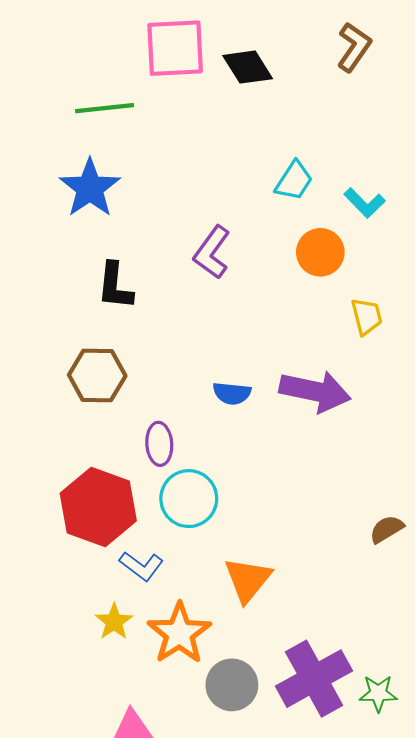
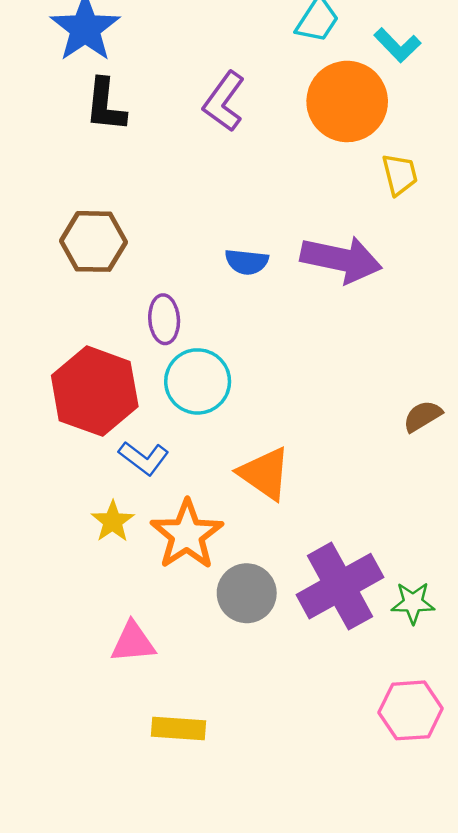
orange circle: (320, 252) -> (347, 101), size x1.5
black L-shape: (115, 286) -> (105, 105), moved
orange triangle: (248, 580) -> (265, 474), turned -34

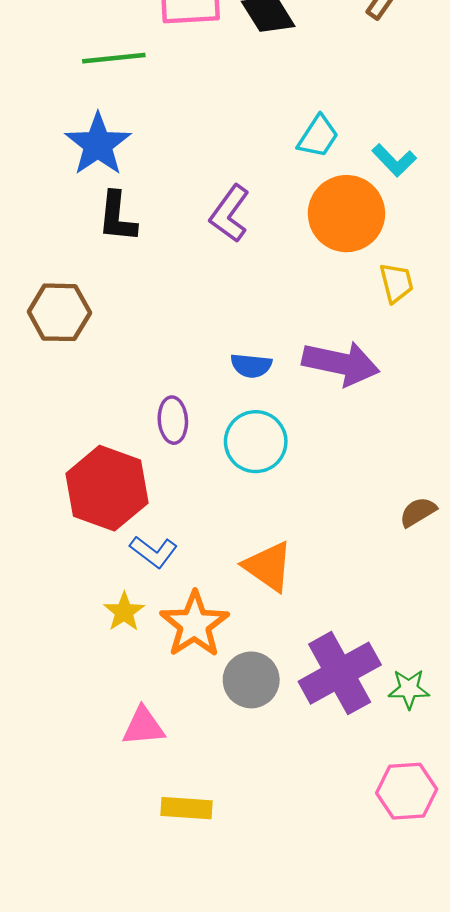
brown hexagon: (94, 241) -> (59, 312), moved
cyan circle: (198, 381) -> (256, 442), moved

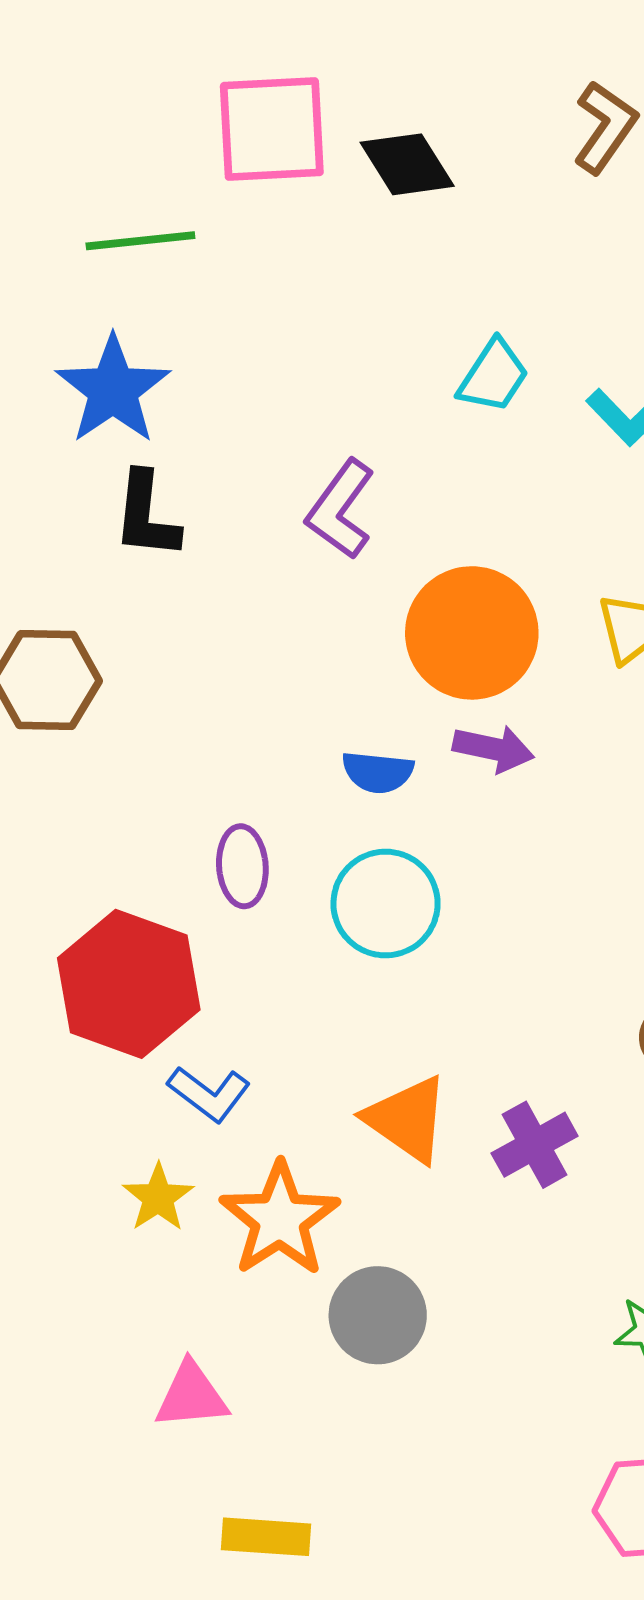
orange circle: (346, 214) -> (472, 633), moved
purple arrow: (341, 363) -> (493, 749), moved, size x0.6
purple cross: (340, 673) -> (535, 1145), moved, size x0.6

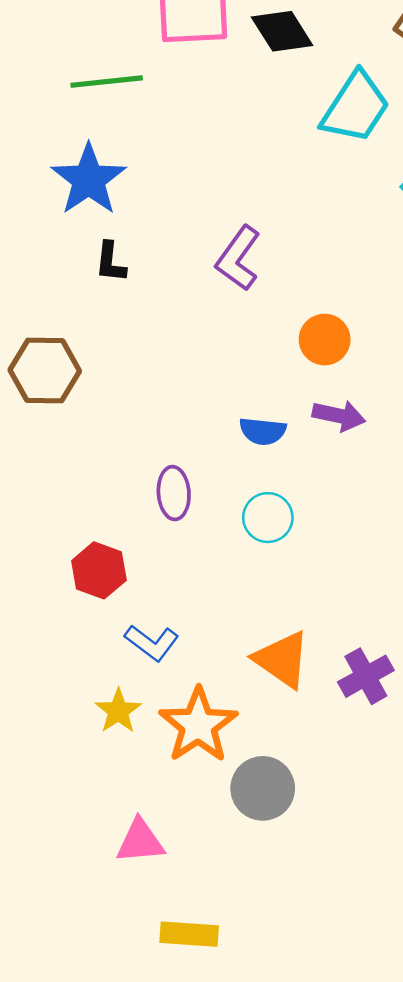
cyan trapezoid: (493, 376) -> (356, 107), moved, size x1.5
black L-shape: (146, 515) -> (110, 262), size x0.7
orange circle: (472, 633) -> (325, 340), size x0.6
cyan circle: (386, 904) -> (268, 518), size x0.7
red hexagon: (129, 984) -> (99, 570), size x0.6

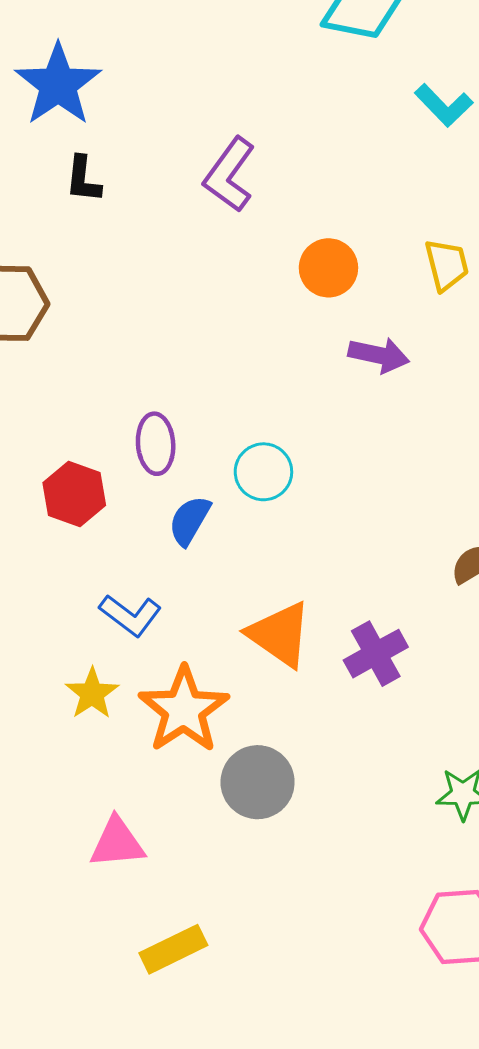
purple arrow: (339, 416) -> (379, 355), moved
blue semicircle: (263, 431) -> (190, 521), moved, turned 114
red hexagon: (99, 570) -> (74, 494), moved
yellow rectangle: (189, 934) -> (173, 949), turned -30

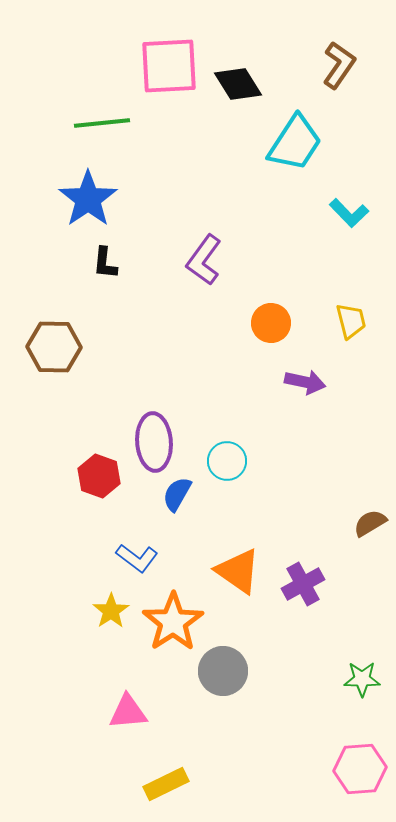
purple ellipse: (156, 444) -> (154, 442), size x1.4

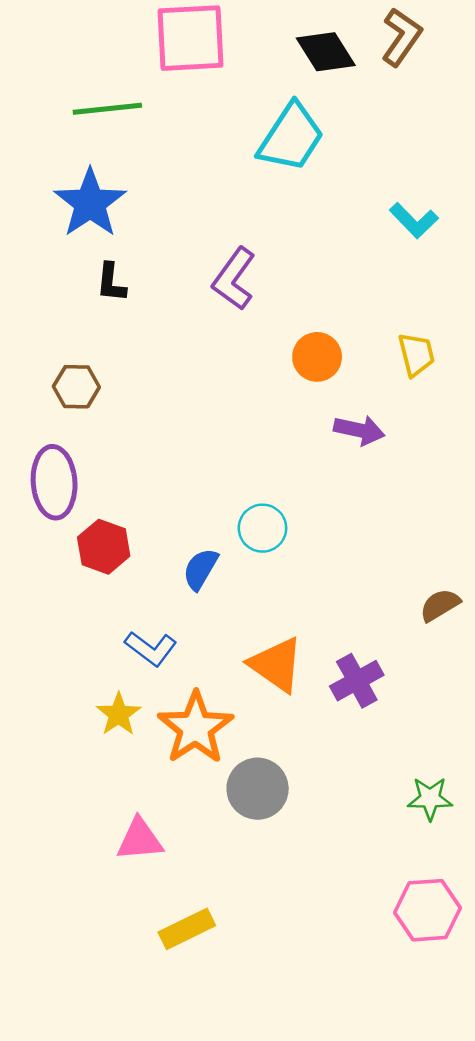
black diamond: (238, 84) -> (326, 52), moved
cyan trapezoid: (295, 143) -> (291, 137), moved
brown hexagon: (54, 347) -> (76, 387), moved, size x0.7
purple ellipse: (154, 442) -> (54, 482), moved

